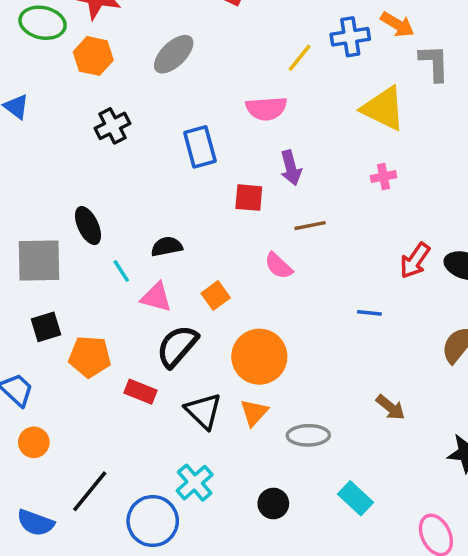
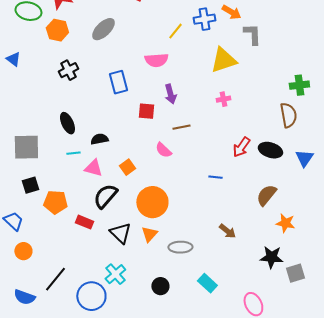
yellow triangle: (383, 108) -> (223, 60), turned -44
black ellipse: (88, 226) -> (67, 123), moved
cyan line: (121, 271) -> (73, 153), turned -64

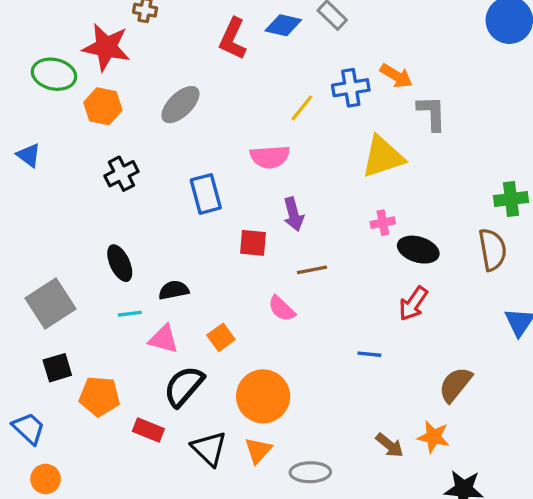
gray square: (26, 147) -> (51, 304), turned -32
black ellipse: (270, 150) -> (418, 250), moved
orange star: (285, 223) -> (433, 437), moved

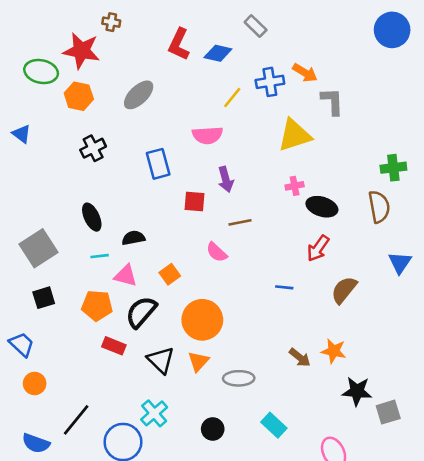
blue diamond: (283, 25) -> (218, 53), moved
brown semicircle: (455, 385) -> (344, 290), moved
orange pentagon: (100, 396) -> (97, 305), moved

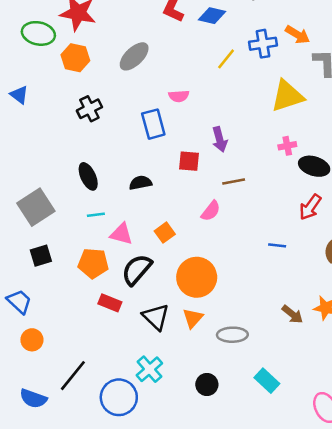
pink semicircle: (207, 135) -> (179, 96), moved, size x0.7
black semicircle: (133, 238) -> (140, 183), moved
pink semicircle: (217, 252) -> (211, 211), turned -95

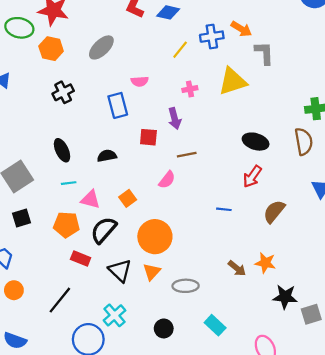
pink cross: (287, 146) -> (190, 89), moved
black line: (73, 376) -> (60, 300), moved

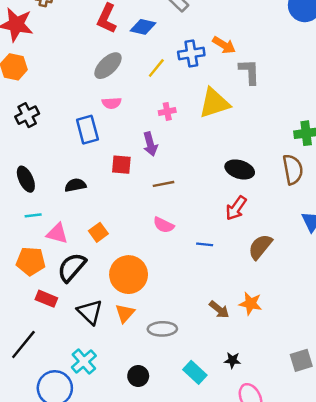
gray ellipse: (101, 47) -> (108, 66), moved
pink semicircle: (167, 180) -> (164, 225), moved, turned 78
black star: (285, 297) -> (232, 360), moved, size x0.6

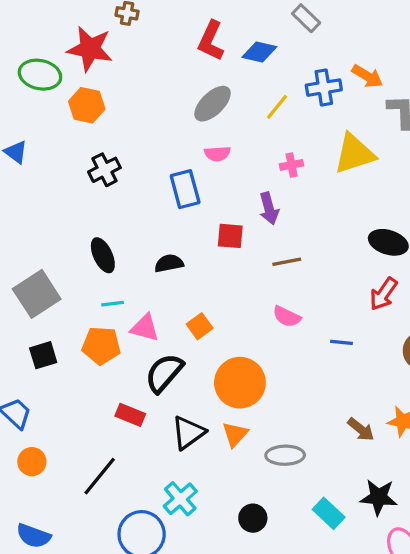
orange pentagon: (31, 261) -> (101, 346), moved
black triangle: (90, 312) -> (188, 433), turned 40
black star: (232, 360) -> (379, 497), size x1.6

